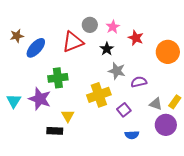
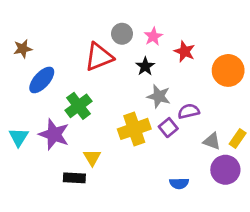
blue ellipse: (36, 48) -> (42, 80), moved
green cross: (58, 78) -> (78, 106), turned -30
purple square: (124, 110) -> (168, 128), moved

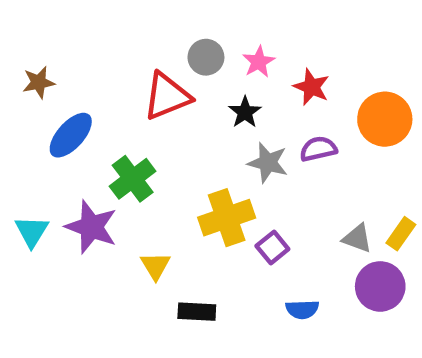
purple semicircle: (189, 111) -> (318, 149), moved
purple square: (168, 128) -> (272, 247), moved
black rectangle: (74, 178) -> (197, 312), moved

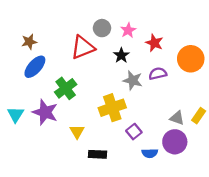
brown star: (39, 82) -> (29, 42), moved
purple square: (272, 247) -> (134, 132), moved
purple circle: (380, 286) -> (175, 142), moved

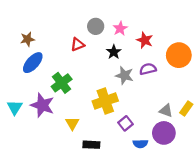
red triangle: (83, 47) -> (78, 44), size x0.6

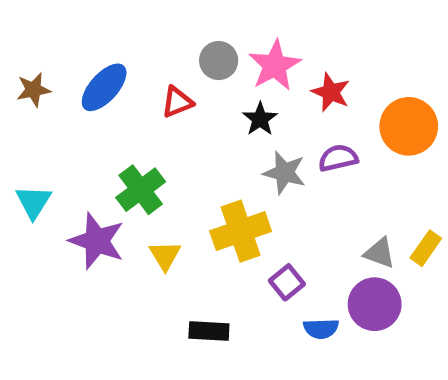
pink star: (120, 29) -> (275, 65), size x1.5
brown star: (27, 39) -> (33, 90), moved
blue ellipse: (33, 63) -> (104, 87), moved
cyan triangle: (15, 107) -> (33, 202), moved
yellow triangle: (72, 123) -> (165, 255), moved

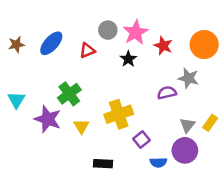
orange circle: (409, 126) -> (204, 45), moved
purple semicircle: (338, 158) -> (167, 93), moved
gray star: (284, 173) -> (188, 78), moved
gray triangle: (379, 253) -> (187, 125), turned 49

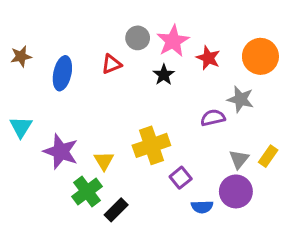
blue ellipse: (51, 43) -> (62, 73), moved, turned -30
green cross: (69, 94) -> (87, 191), moved
black rectangle: (103, 164) -> (116, 210), moved, turned -48

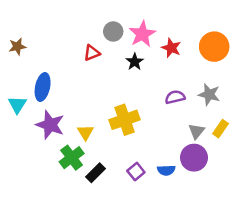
blue ellipse: (62, 73) -> (43, 87), moved
gray star: (240, 99) -> (209, 95), moved
purple square: (181, 178) -> (136, 172), moved

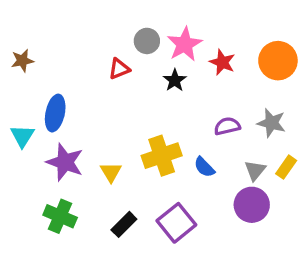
green cross: (72, 158) -> (60, 216), moved, turned -30
blue semicircle: (166, 170) -> (204, 167), moved, turned 48
purple square: (136, 172) -> (176, 223), size x1.6

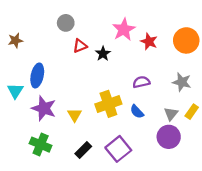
gray circle: (147, 41) -> (66, 23), moved
black star: (175, 80) -> (103, 54), moved
purple semicircle: (227, 126) -> (141, 82), moved

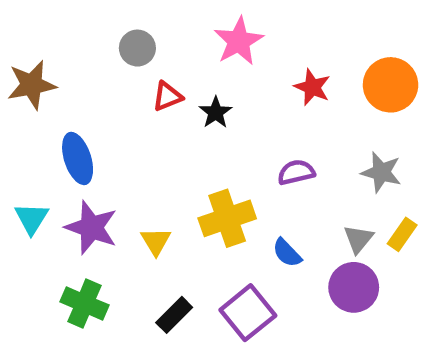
pink star: (124, 29) -> (239, 41), moved
brown star: (15, 40) -> (32, 85), size x1.5
blue ellipse: (37, 75) -> (78, 158), turned -30
cyan triangle: (15, 91) -> (32, 218), moved
blue semicircle: (137, 112) -> (287, 253), moved

